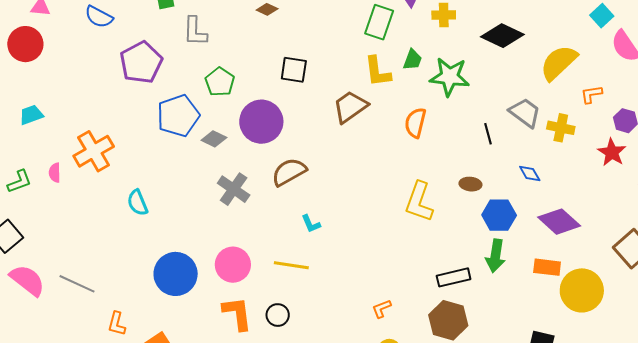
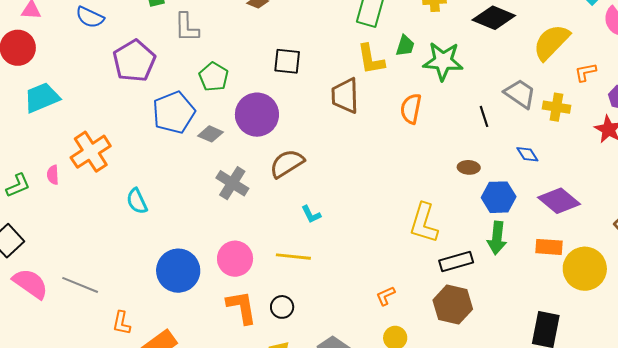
brown trapezoid: (350, 107) -> (345, 96), turned -54
cyan trapezoid: (31, 115) -> (42, 98), moved, size x1.5
yellow L-shape: (419, 202) -> (424, 223), moved

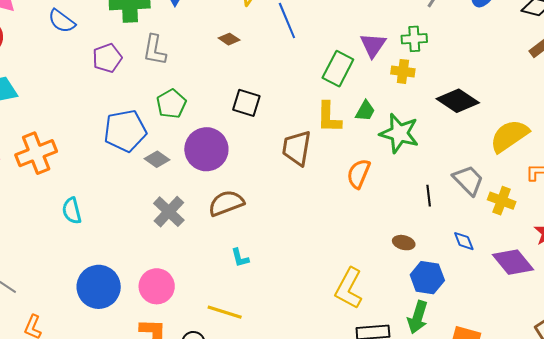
purple pentagon: (134, 61) -> (107, 58), moved, size x0.7
purple diamond: (559, 201) -> (513, 262), moved
yellow line: (293, 257) -> (225, 312), moved

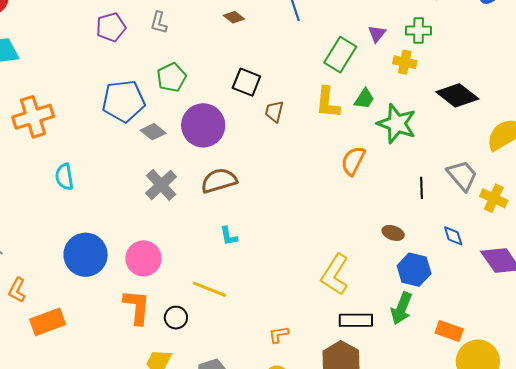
purple triangle: (373, 45) -> (377, 34), size x0.7
gray L-shape: (155, 50) -> (159, 23), size x0.7
brown trapezoid: (297, 148) -> (274, 111), moved, size x0.6

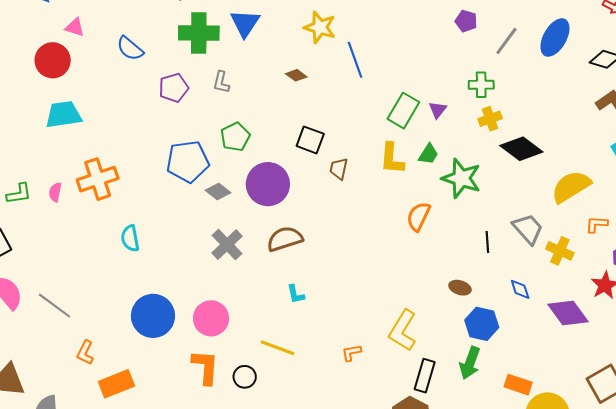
purple triangle: (377, 34) -> (438, 110), moved
yellow cross: (405, 62) -> (490, 119), moved, turned -30
black rectangle: (356, 320) -> (425, 376), turned -72
orange L-shape: (279, 334) -> (351, 353), moved

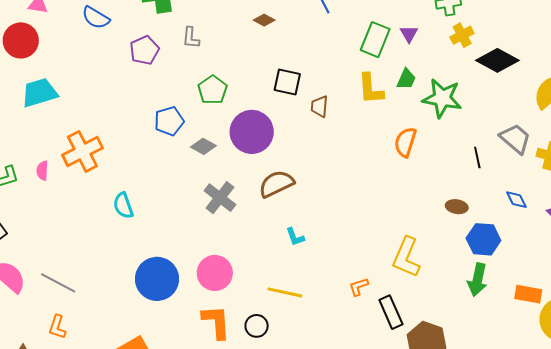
blue pentagon: (188, 161) -> (169, 121), size x0.7
orange L-shape: (85, 353) -> (57, 327), moved
black rectangle: (425, 376) -> (391, 312), moved, turned -32

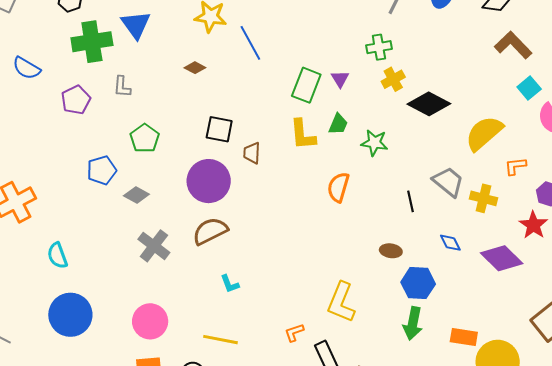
green star: (442, 98) -> (374, 143), size x0.7
purple circle: (252, 132) -> (209, 181), moved
blue circle: (157, 279) -> (70, 315), moved

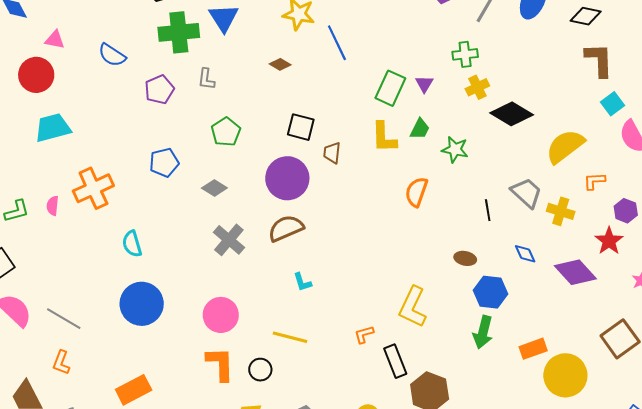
brown L-shape: (513, 45) -> (599, 60), turned 39
blue pentagon: (102, 170) -> (164, 163), moved
orange rectangle: (464, 337) -> (533, 349), turned -32

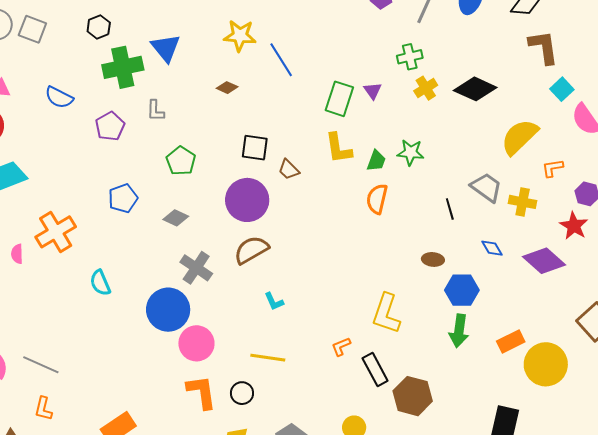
black diamond: (512, 114) -> (475, 89), moved
green trapezoid: (420, 129) -> (376, 161), moved
brown trapezoid: (332, 153) -> (289, 170), turned -45
blue circle: (142, 304) -> (168, 310), moved

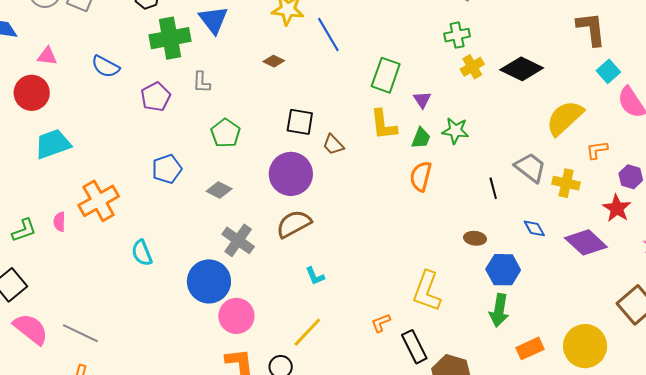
purple triangle: (373, 91) -> (422, 100), moved
orange rectangle: (511, 341) -> (530, 348), moved
yellow line: (268, 358) -> (307, 332), turned -56

